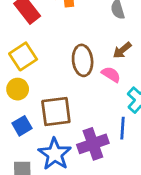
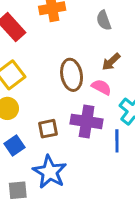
brown square: (56, 112) -> (48, 129), size x0.6
purple cross: (93, 144) -> (87, 121), moved, turned 32

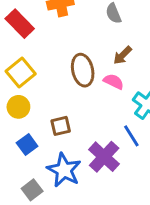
purple cross: (87, 121) -> (104, 157), moved, turned 36
blue line: (117, 141) -> (131, 136), turned -30
gray square: (18, 190) -> (32, 190), turned -30

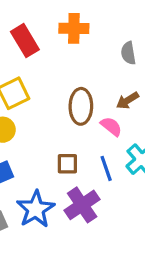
brown square: (61, 126) -> (67, 164), moved
blue line: (131, 136) -> (106, 168), moved

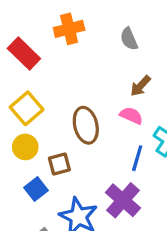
brown ellipse: (81, 106) -> (86, 125), moved
brown square: (67, 164) -> (59, 164), moved
blue line: (106, 168) -> (137, 158), turned 50

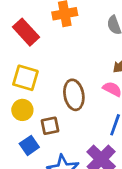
yellow square: (27, 108) -> (25, 78), turned -36

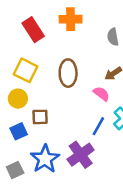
brown ellipse: (74, 95) -> (68, 73), moved

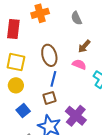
red rectangle: (33, 30) -> (13, 29), turned 54
brown square: (40, 117) -> (49, 98), moved
blue line: (98, 126) -> (53, 79), moved

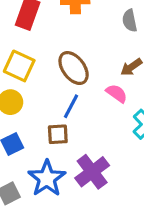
brown ellipse: (49, 55) -> (74, 68), turned -35

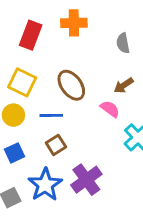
blue line: (71, 106) -> (51, 115), moved, turned 60
brown square: (58, 134) -> (56, 145), turned -30

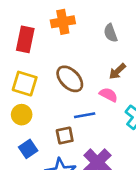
blue line: (51, 115) -> (85, 115), moved
brown square: (56, 145) -> (65, 135), turned 30

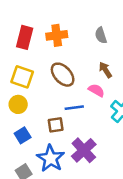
orange cross: (63, 22) -> (57, 35), moved
brown arrow: (117, 71) -> (105, 70), turned 98

